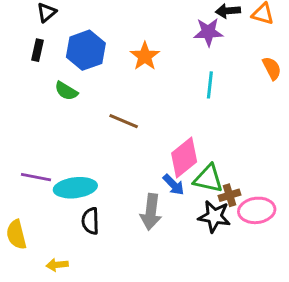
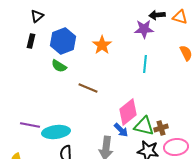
green semicircle: (66, 91) -> (59, 66), moved
brown cross: (229, 195) -> (161, 128), moved

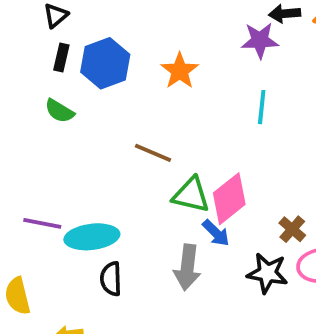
black rectangle: (31, 41) -> (61, 57), moved
green semicircle: (59, 66) -> (59, 111), moved
green triangle: (144, 126) -> (191, 195), moved
brown cross: (161, 128) -> (292, 229), turned -32

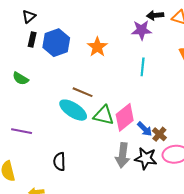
green semicircle: (59, 111) -> (21, 78), moved
blue arrow: (216, 233) -> (145, 129), moved
cyan ellipse: (92, 237) -> (73, 110), moved, turned 40
gray arrow: (187, 267) -> (123, 155), moved

